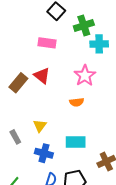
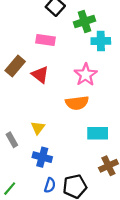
brown rectangle: (18, 83) -> (15, 66), moved
orange semicircle: (77, 102) -> (77, 103), size x1.5
cyan rectangle: (76, 142) -> (98, 133), moved

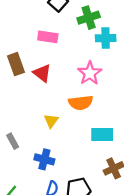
brown rectangle: (15, 66) -> (16, 64), turned -60
yellow triangle: (38, 128) -> (51, 121), moved

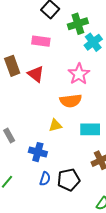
cyan cross: (106, 38) -> (93, 42), turned -36
yellow triangle: (51, 121) -> (55, 125), moved, turned 40

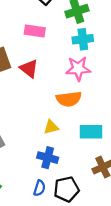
cyan cross: (93, 42) -> (83, 39), moved, turned 30
pink star: (79, 74) -> (78, 69), turned 30
blue cross: (38, 152) -> (48, 158), moved

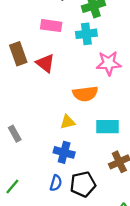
cyan cross: (83, 39) -> (86, 34), moved
pink star: (78, 69) -> (109, 63), moved

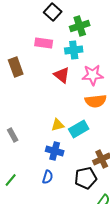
red triangle: (45, 63) -> (62, 75), moved
orange semicircle: (85, 94) -> (96, 101), moved
cyan rectangle: (108, 127) -> (79, 129), moved, turned -30
black pentagon: (83, 184) -> (86, 178), moved

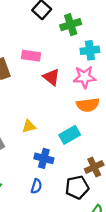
pink rectangle: (44, 43) -> (31, 56), moved
cyan cross: (74, 50) -> (90, 50), moved
yellow triangle: (58, 125) -> (29, 126), moved

